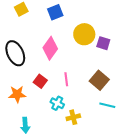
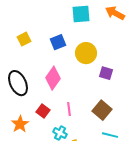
yellow circle: (84, 34) -> (86, 53), moved
orange star: (17, 94) -> (20, 124), turned -30

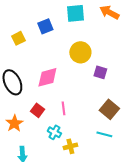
blue square: (58, 42) -> (45, 26), moved
pink diamond: (53, 78) -> (47, 77), turned 40
brown square: (102, 110) -> (109, 109), moved

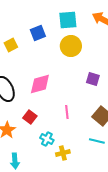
yellow circle: (80, 52) -> (71, 46), moved
pink line: (63, 108) -> (67, 112), moved

